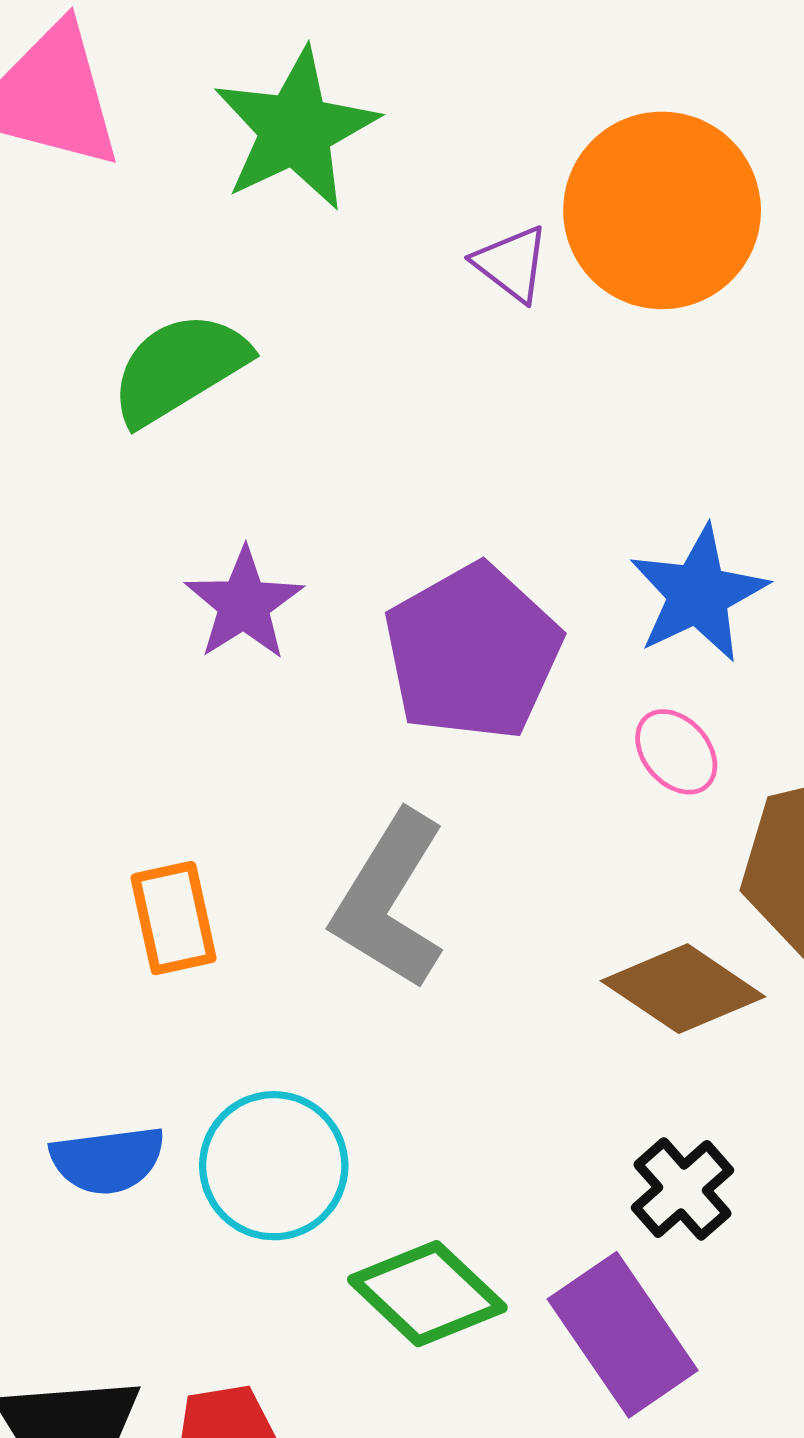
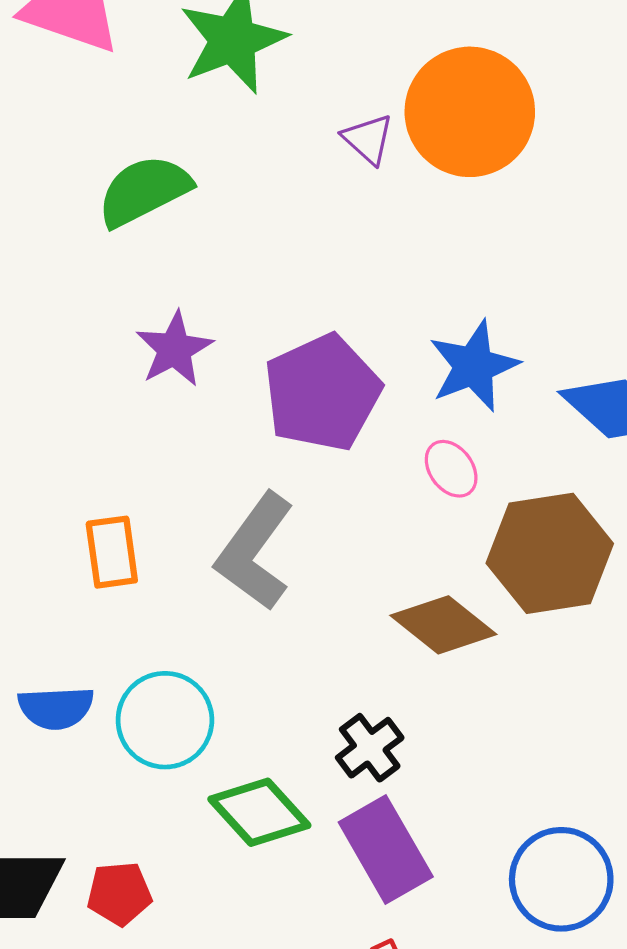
black cross: (683, 1189) -> (370, 748), moved

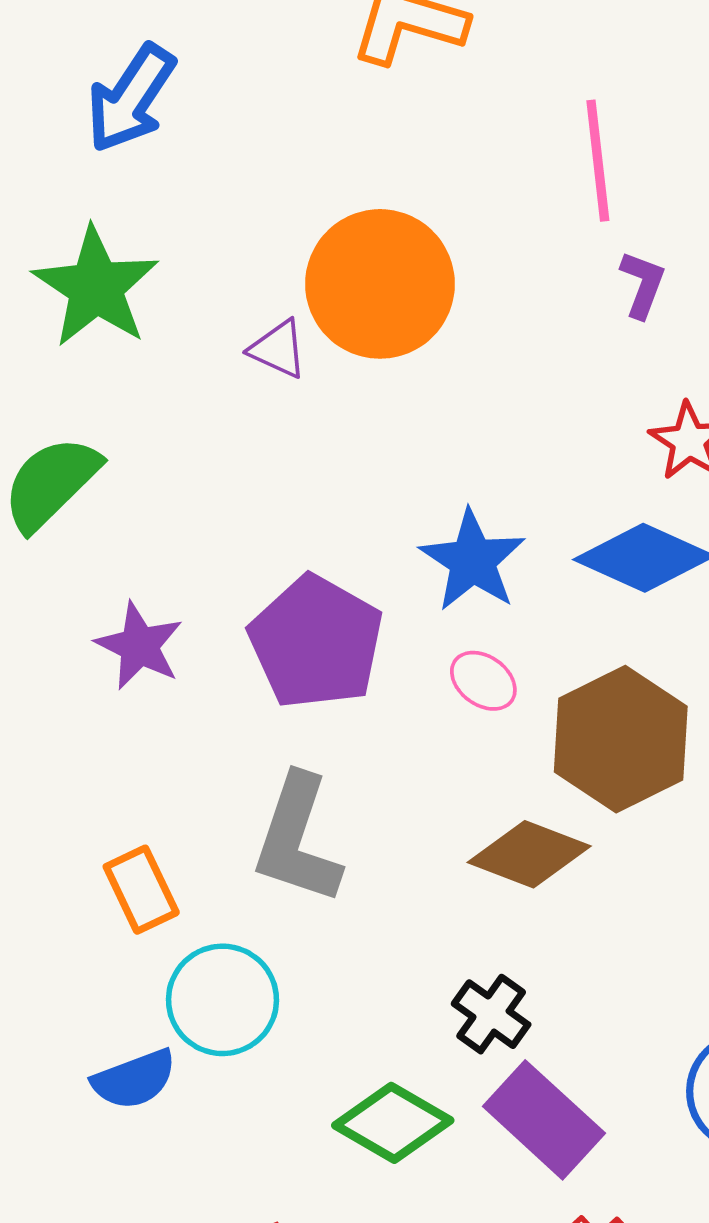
cyan circle: (165, 720) -> (222, 1000), moved

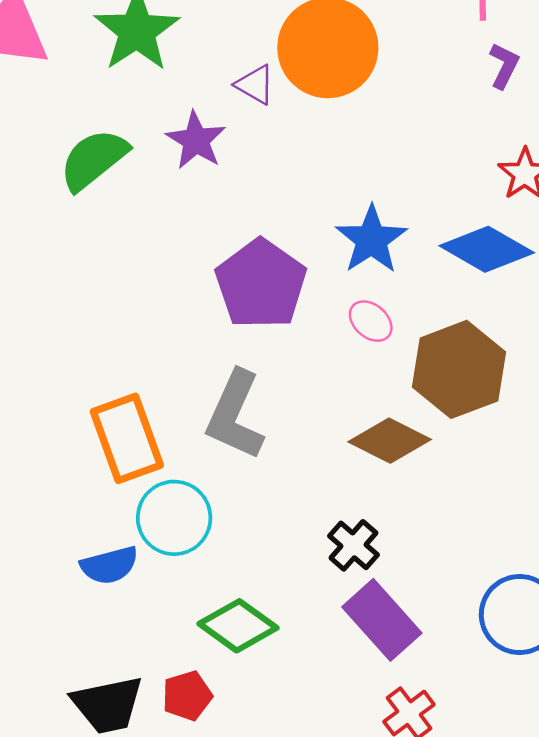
purple star: (139, 646) -> (196, 140), moved
orange rectangle: (141, 890) -> (127, 438), size x1.5
green diamond: (393, 1123) -> (238, 626), moved

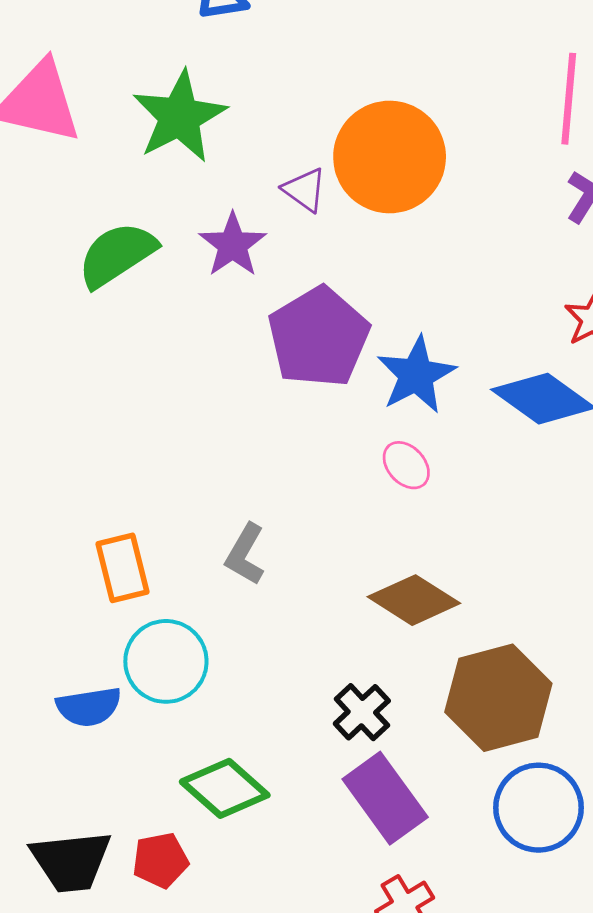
purple pentagon: (261, 284) -> (319, 337), moved
brown hexagon: (459, 369) -> (498, 698), moved
gray L-shape: (235, 415) -> (245, 554), size x0.6
orange rectangle: (127, 438) -> (123, 568), size x0.7

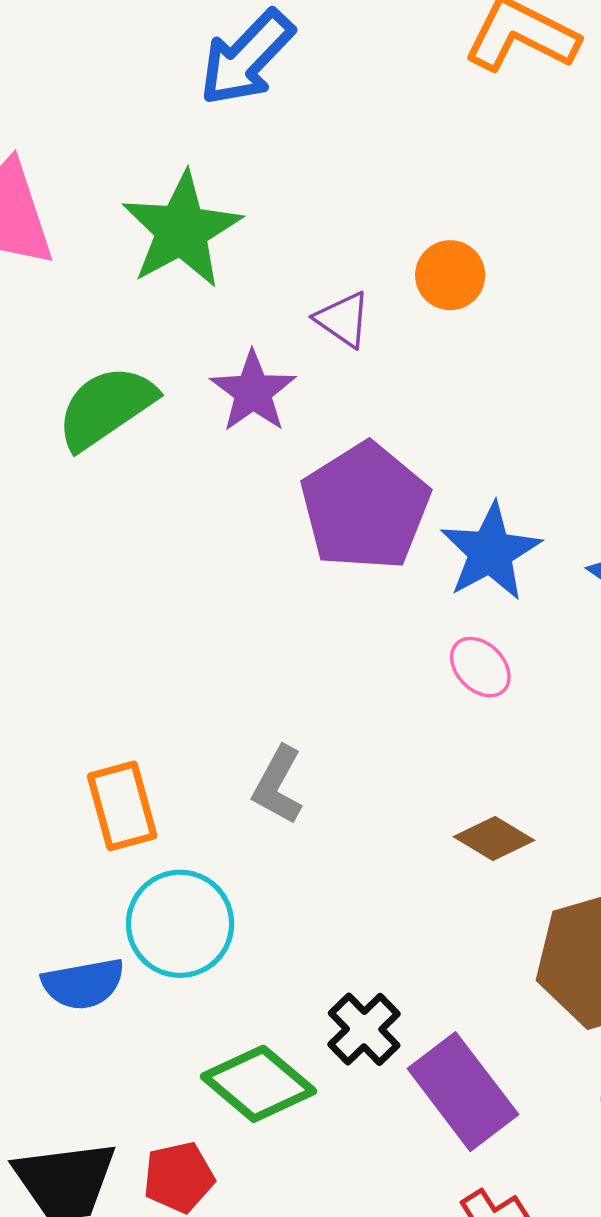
orange circle: (390, 157) -> (450, 275), size x0.5
brown diamond: (414, 600) -> (494, 838), size x0.7
black cross: (362, 712) -> (364, 1029), moved

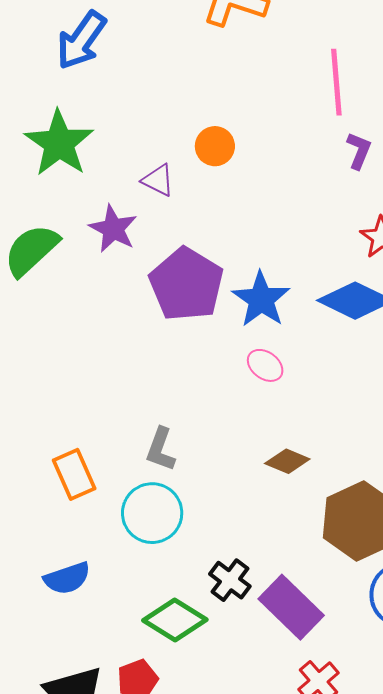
cyan circle: (180, 924) -> (152, 513), moved

